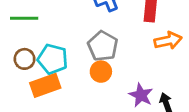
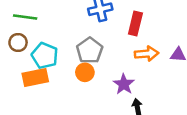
brown circle: (25, 59) -> (18, 43), moved
purple star: (141, 95) -> (124, 84), moved

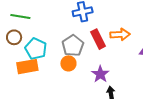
red rectangle: (135, 24) -> (98, 39), moved, turned -42
orange arrow: (147, 54) -> (120, 35), moved

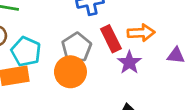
orange circle: (68, 63) -> (70, 72), size x1.5
purple star: (100, 74) -> (129, 62), moved

